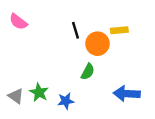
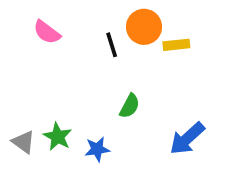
pink semicircle: (18, 22) -> (47, 32), moved
orange circle: (97, 44) -> (144, 27), moved
blue arrow: (127, 94) -> (187, 138), turned -45

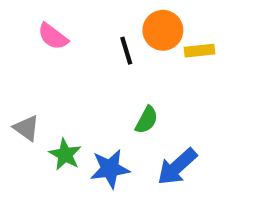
blue arrow: (187, 138) -> (177, 167), moved
gray triangle: (23, 142) -> (26, 128), moved
blue star: (97, 149) -> (110, 169), size x1.4

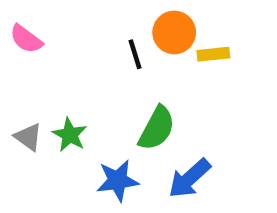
pink semicircle: (53, 36) -> (26, 39), moved
green semicircle: (147, 120) -> (157, 128), size x1.5
green star: (65, 154) -> (70, 135), moved

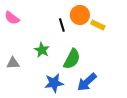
yellow rectangle: (213, 54) -> (98, 25), turned 32
green star: (70, 135) -> (42, 50), moved
gray triangle: (28, 137) -> (13, 63), turned -40

